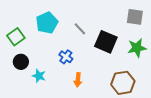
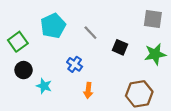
black square: (106, 42) -> (120, 47), size x0.6

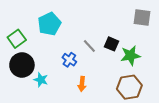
gray line: (90, 33) -> (89, 46), moved
green star: (155, 54) -> (130, 56), moved
black circle: (24, 70) -> (22, 65), size x1.5

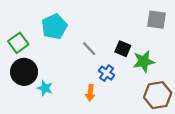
gray line: (89, 46) -> (89, 49), moved
blue cross: (69, 60) -> (107, 73), moved
brown hexagon: (129, 87) -> (158, 95), moved

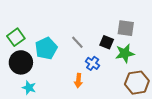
gray square: (156, 20) -> (126, 28), moved
cyan pentagon: (54, 27) -> (46, 48), moved
cyan star: (45, 88) -> (29, 88), moved

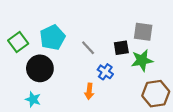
black square: (107, 42) -> (121, 48), turned -32
cyan pentagon: (46, 48) -> (53, 37), moved
black circle: (21, 62) -> (40, 68), moved

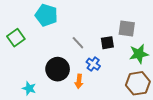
cyan pentagon: (53, 37) -> (46, 15), moved, turned -30
green star: (142, 60) -> (139, 54), moved
black circle: (40, 68) -> (58, 69), moved

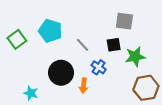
cyan pentagon: (46, 15) -> (50, 31), moved
gray square: (127, 28) -> (124, 21), moved
green star: (139, 54) -> (135, 57), moved

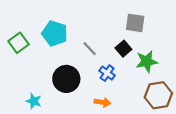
black square: (114, 45) -> (123, 49), turned -32
orange arrow: (84, 86) -> (102, 102), moved, turned -88

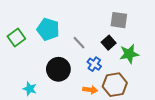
brown hexagon: (158, 95) -> (115, 85), moved

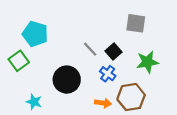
cyan pentagon: (48, 29) -> (35, 34), moved
green square: (16, 38) -> (19, 61), moved
black square: (109, 43) -> (114, 51), moved

